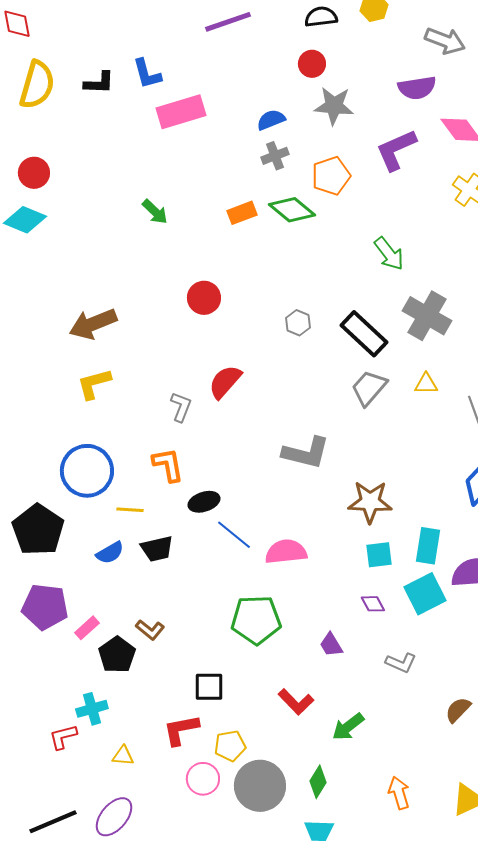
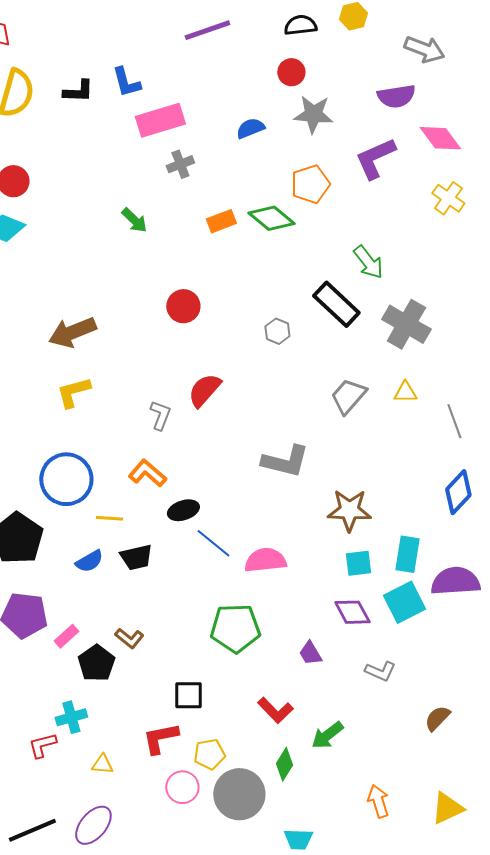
gray cross: (275, 156) -> (180, 164), moved
black rectangle: (364, 334) -> (336, 304), moved
orange L-shape: (168, 465) -> (147, 473), turned -39
purple diamond: (373, 604) -> (352, 612), size x1.5
green diamond: (318, 782) -> (284, 764), moved

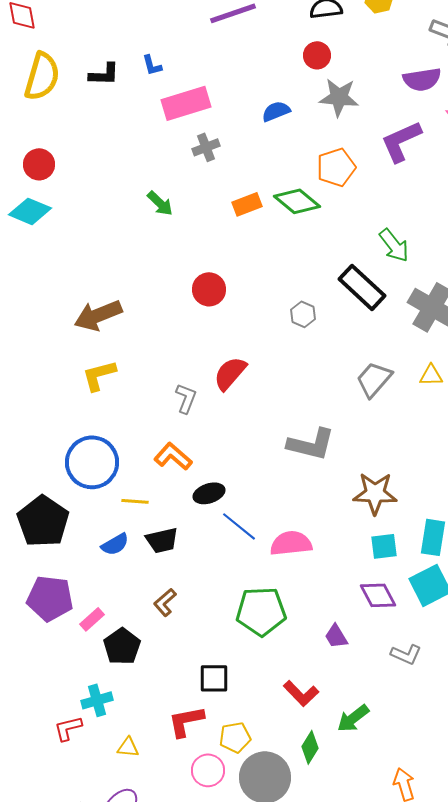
blue L-shape: (126, 82) -> (152, 65), size x0.7
brown L-shape: (129, 638) -> (165, 602), moved, turned 100

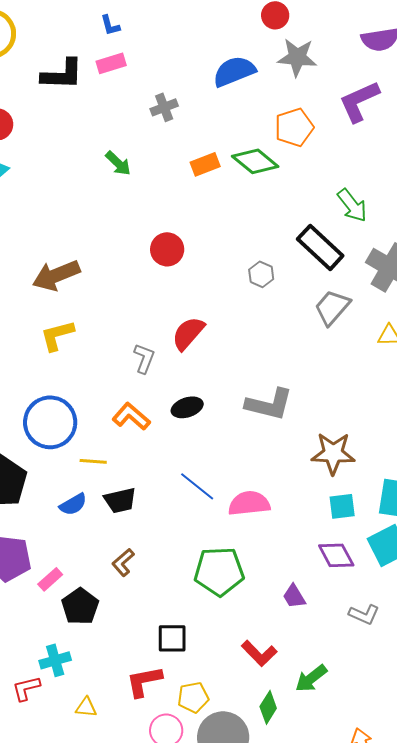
black L-shape: (104, 74) -> (62, 74), moved, size x1.4
pink rectangle: (186, 103) -> (111, 63), moved, size x0.6
blue semicircle: (276, 111) -> (234, 71), size x1.5
gray trapezoid: (374, 379) -> (332, 307), moved
black ellipse: (209, 493) -> (187, 407), moved

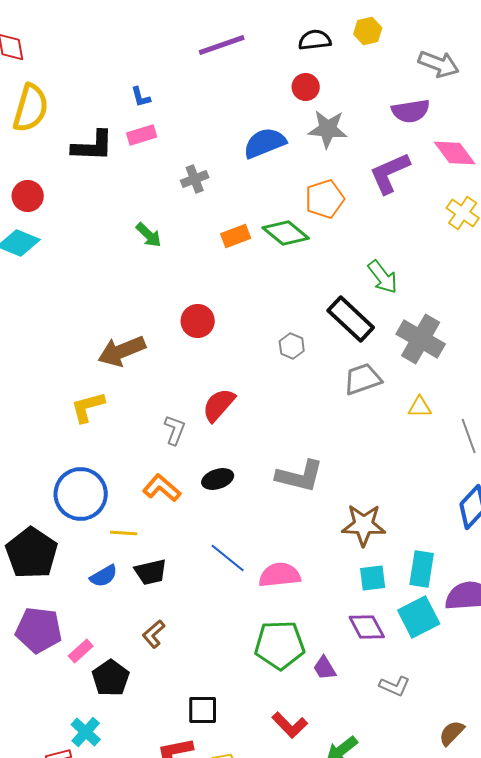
brown arrow: (56, 275) -> (122, 351), moved
gray trapezoid: (332, 307) -> (363, 379), turned 30
green pentagon: (219, 571) -> (280, 645), moved
cyan cross: (55, 660) -> (86, 732), turned -32

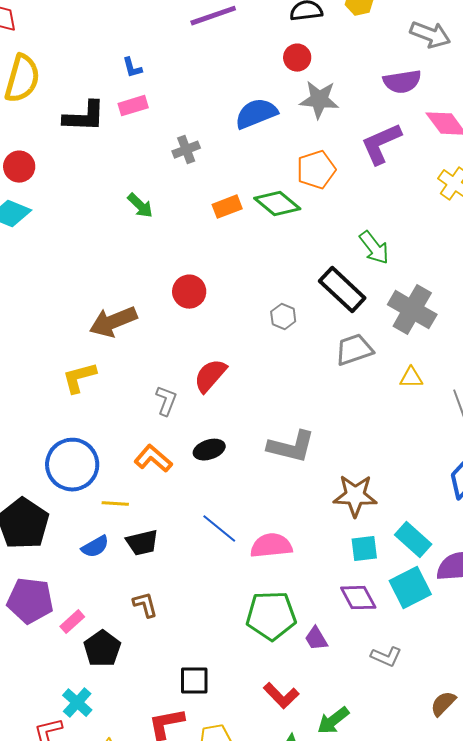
cyan rectangle: (422, 569) -> (413, 540), turned -57
brown L-shape: (154, 634) -> (145, 605), turned 116

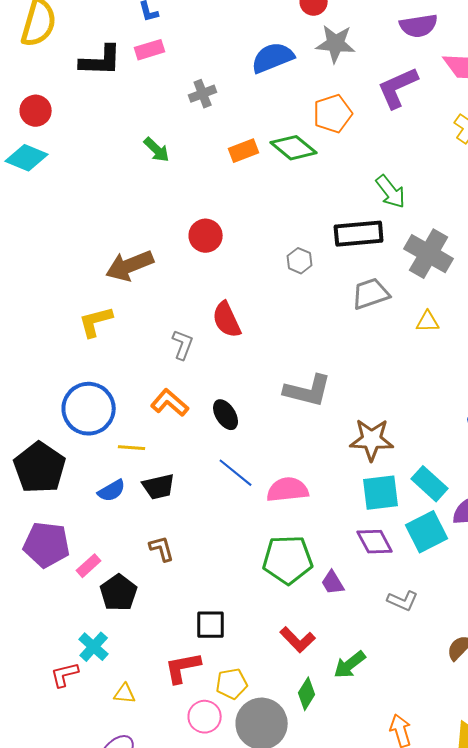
black rectangle: (342, 290) -> (359, 234), turned -48
red semicircle: (210, 376) -> (227, 320), turned -66
black ellipse: (209, 450) -> (226, 415), moved, turned 76
cyan square: (364, 549) -> (381, 493), size x1.4

